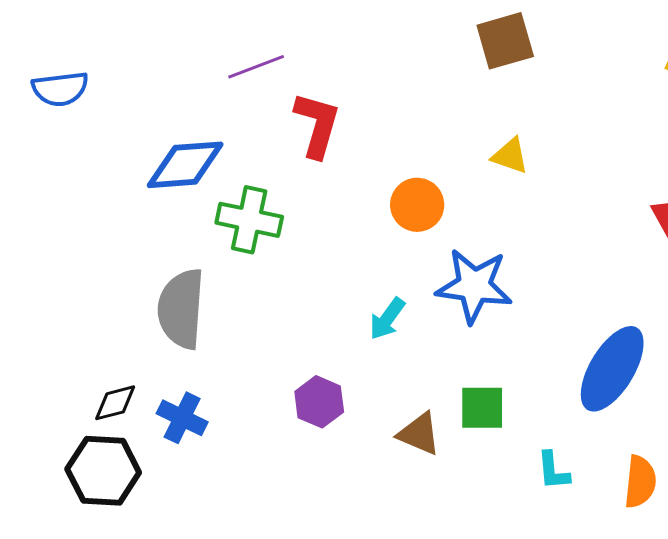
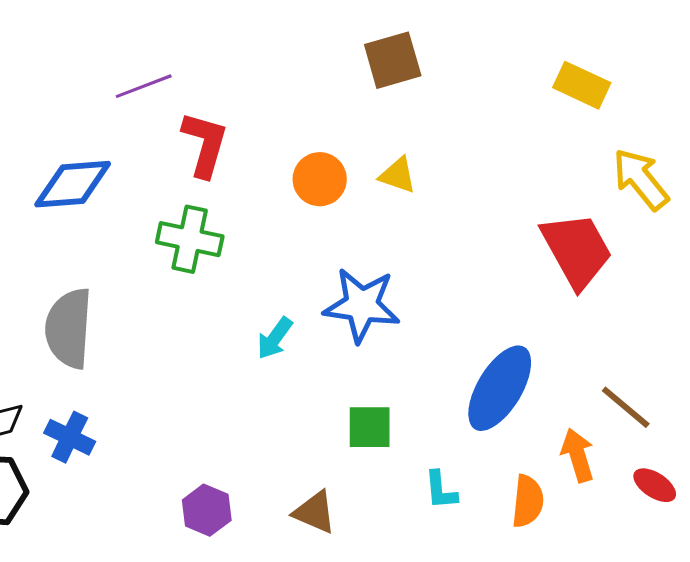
orange circle: (417, 205) -> (320, 179), moved
green cross: (249, 220) -> (190, 239), moved
purple hexagon: (319, 402) -> (207, 510), moved
brown triangle: (419, 434) -> (315, 512), moved

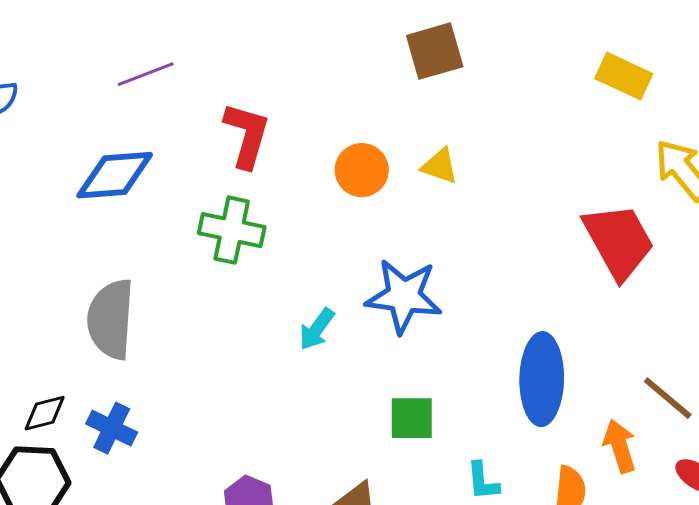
purple line: (144, 86) -> (146, 74), moved
blue ellipse: (500, 388) -> (542, 379), turned -30

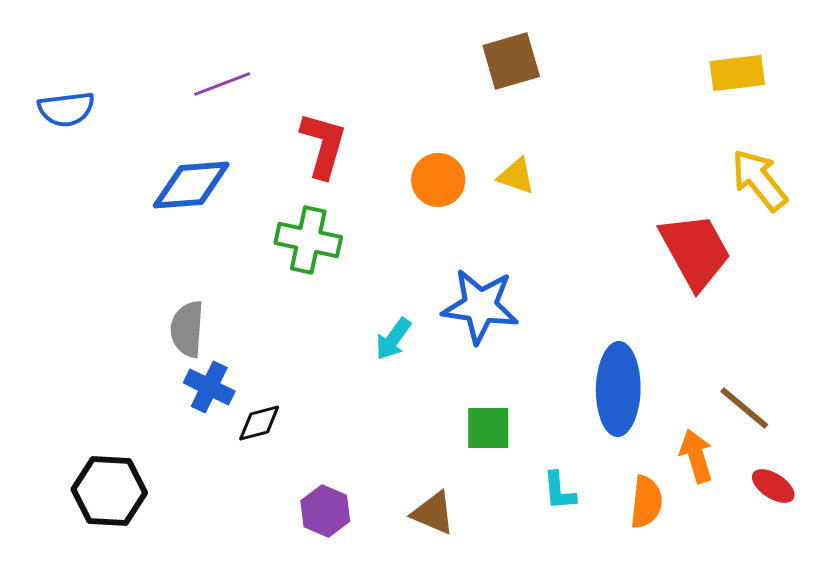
yellow rectangle: (624, 76) -> (737, 73), moved, turned -32
gray semicircle: (111, 319) -> (187, 329), size x0.7
black diamond: (45, 413) -> (259, 423), moved
blue cross: (112, 428) -> (209, 387), moved

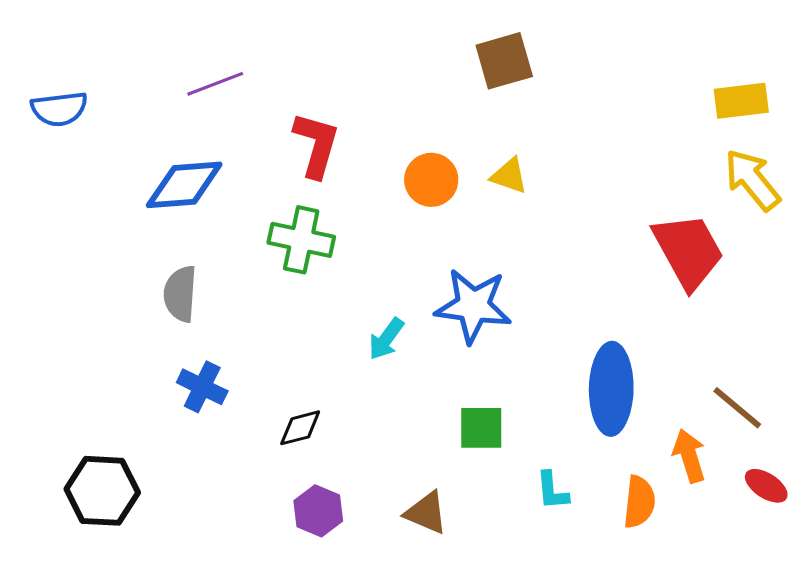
yellow rectangle: (737, 73) -> (741, 101), moved
gray semicircle: (187, 329) -> (180, 294), moved
black diamond: (259, 423) -> (300, 428), moved

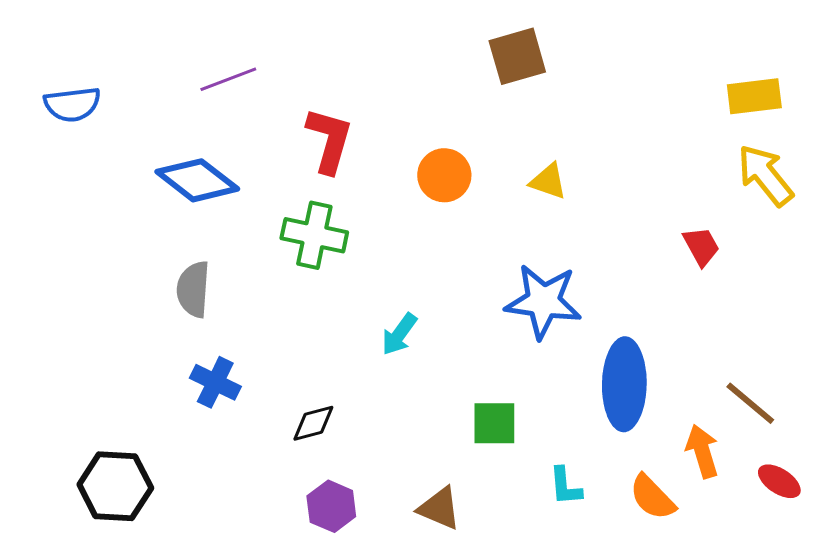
yellow triangle: (509, 176) -> (548, 181), moved
blue diamond: (184, 185) -> (197, 180), turned 42
red trapezoid: (688, 251) -> (701, 246), size x0.5
blue star: (473, 306) -> (543, 301), moved
orange semicircle: (639, 502) -> (652, 497), turned 130

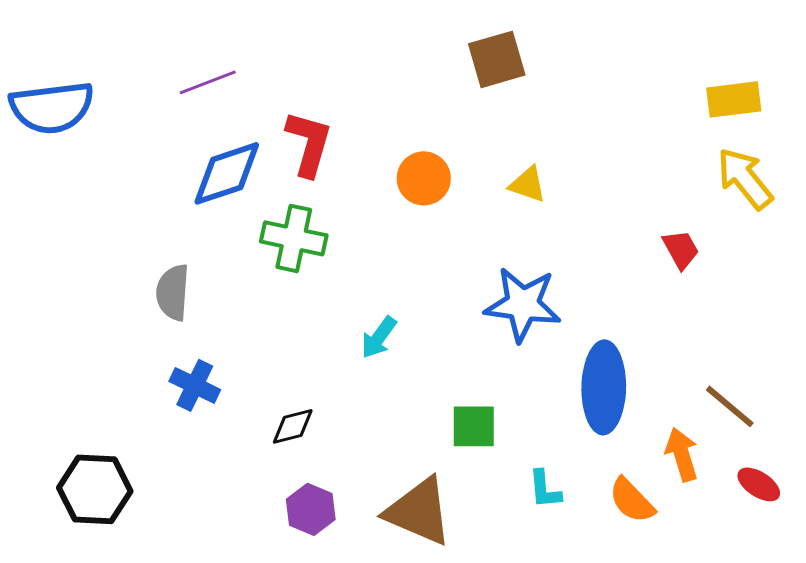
blue semicircle: (72, 104) -> (52, 107), size x1.5
blue diamond: (197, 180) -> (227, 173), moved, turned -56
brown triangle: (439, 508) -> (419, 511), size x1.6

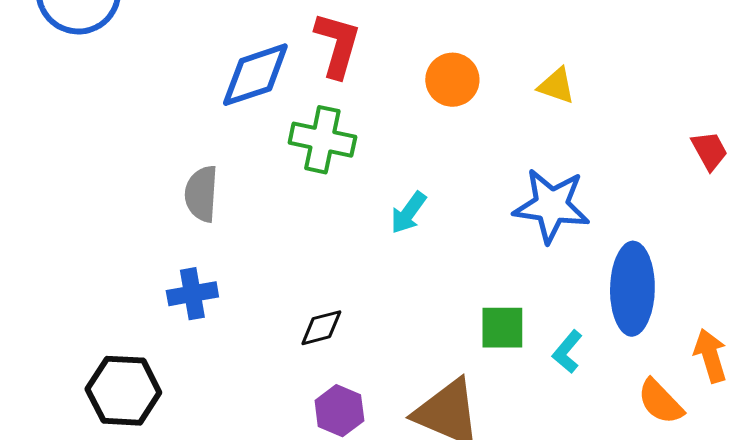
cyan arrow: (379, 337) -> (408, 213), moved
blue cross: (195, 385) -> (192, 294), moved, turned -36
cyan L-shape: (545, 489) -> (567, 352), moved, turned 45

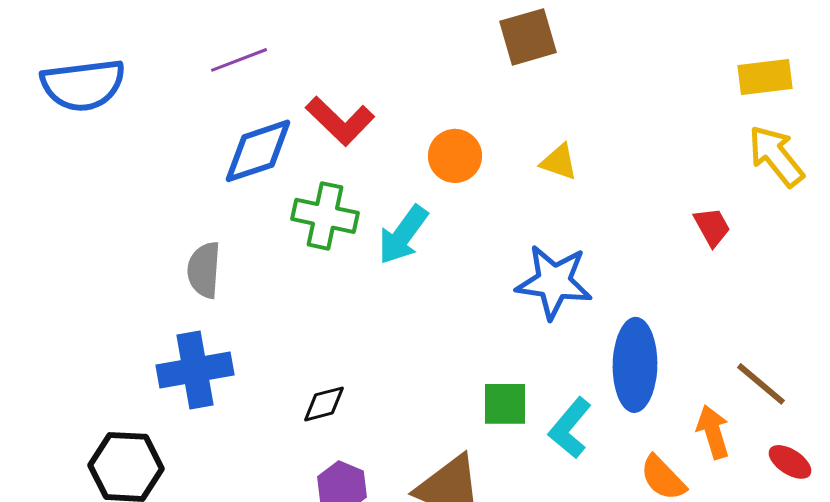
red L-shape: (337, 45) -> (340, 121), turned 118
cyan arrow: (408, 213) -> (403, 235), moved, size x1.4
blue cross: (192, 294) -> (195, 370), size x1.5
cyan L-shape: (567, 352) -> (570, 428), size x1.4

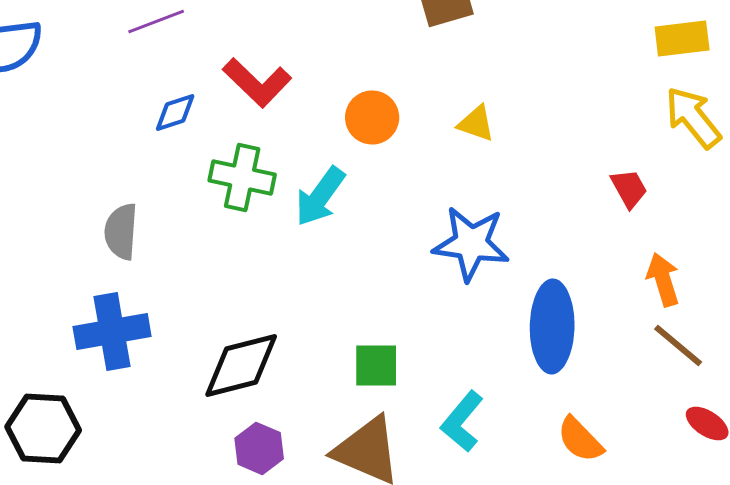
blue diamond: (258, 151) -> (175, 112), size x0.6
black diamond: (324, 404) -> (241, 365), size x1.8
green square: (505, 404) -> (376, 365), moved
cyan L-shape: (570, 428) -> (462, 421), moved
orange arrow: (713, 432) -> (663, 279), moved

